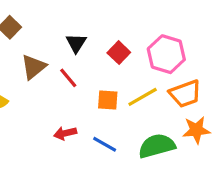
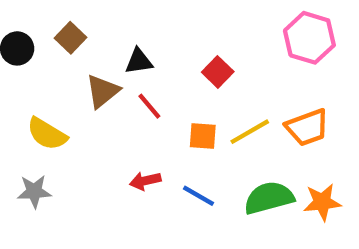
black triangle: (76, 43) -> (139, 61), moved, turned 50
pink hexagon: (166, 54) -> (309, 38), moved
orange star: (196, 130) -> (322, 202), moved

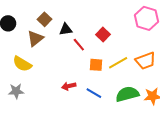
brown square: (70, 38) -> (44, 19), moved
brown triangle: (102, 91) -> (35, 39), moved
red line: (149, 106) -> (79, 45), moved

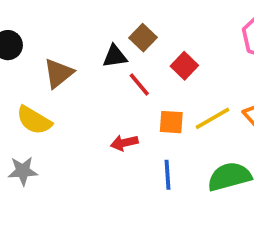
brown square: (44, 19) -> (143, 38), moved
red arrow: (69, 86) -> (124, 143), moved
blue line: (94, 93) -> (167, 175), turned 56

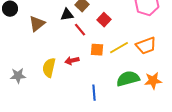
yellow semicircle: (34, 120) -> (49, 68), moved, turned 72
blue line: (167, 175) -> (94, 93), moved

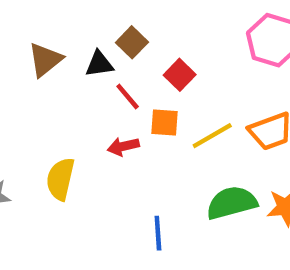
brown triangle: (37, 24) -> (45, 60), moved
orange square: (97, 50) -> (164, 123), moved
red arrow: (72, 61) -> (123, 146), moved

